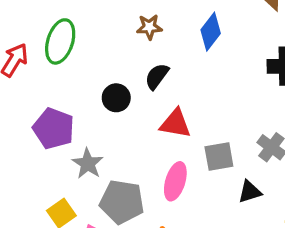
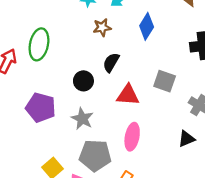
gray square: (219, 156) -> (165, 81), moved, turned 35
gray star: (88, 164) -> (82, 119), moved

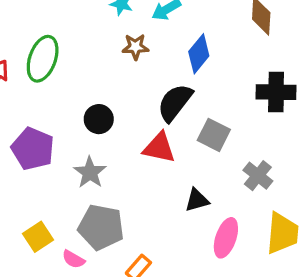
black semicircle: (111, 62) -> (175, 103), moved, size x1.4
pink ellipse: (132, 137) -> (226, 238), moved
black triangle: (186, 139) -> (197, 200), moved

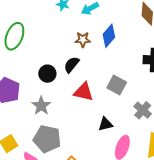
brown star: (135, 47) -> (83, 40), moved
black semicircle: (175, 103) -> (72, 65), moved, size x0.7

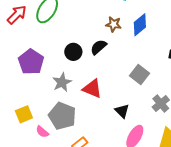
red triangle: (83, 92) -> (92, 89), moved
black triangle: (105, 124) -> (122, 111), turned 49

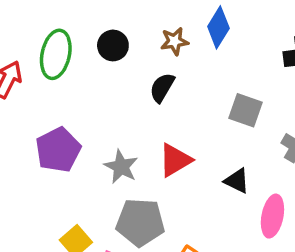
black circle: (73, 52) -> (113, 45), moved
purple pentagon: (31, 62) -> (58, 150), turned 30
red triangle: (92, 89) -> (175, 160), turned -35

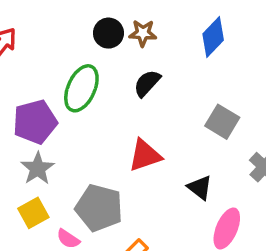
brown star: (174, 41) -> (143, 33), moved
green ellipse: (56, 54) -> (81, 88), moved
gray star: (121, 167) -> (38, 168), moved

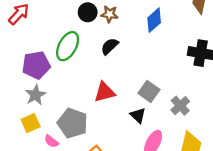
gray square: (222, 122) -> (149, 91), moved

